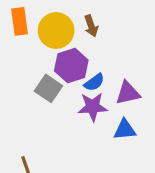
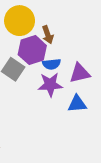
brown arrow: (91, 26) -> (48, 35), moved
blue semicircle: (94, 82) -> (52, 64), turned 30

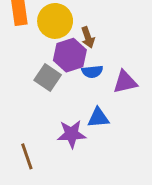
purple star: (50, 85) -> (71, 134), moved
blue triangle: (77, 104) -> (98, 118), moved

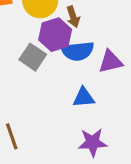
blue semicircle: (92, 72) -> (78, 51), size x1.5
purple star: (71, 134) -> (93, 142), moved

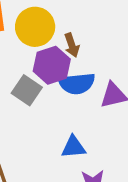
blue triangle: (84, 98) -> (73, 147), moved

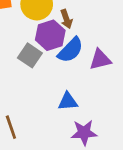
blue semicircle: (77, 84) -> (70, 50), turned -40

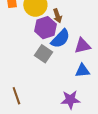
gray square: (30, 55) -> (43, 54), moved
blue triangle: (68, 101) -> (82, 71), moved

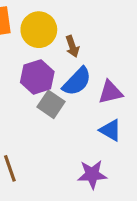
purple hexagon: (45, 28) -> (37, 77), moved
blue triangle: (82, 71) -> (110, 130), turned 35

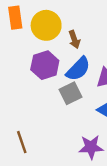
gray square: (51, 104) -> (70, 93), moved, turned 30

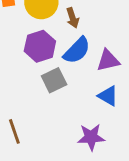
gray square: (70, 93) -> (54, 80), moved

